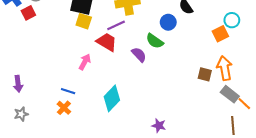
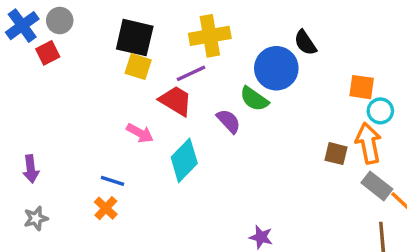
cyan circle: (232, 20) -> (380, 111), moved
blue circle: (168, 22) -> (276, 68), size x1.6
orange square: (220, 34) -> (362, 87), turned 35
pink arrow: (85, 62) -> (140, 133), turned 91
cyan diamond: (112, 98) -> (184, 160), moved

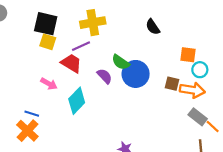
blue circle: (276, 68) -> (136, 74), moved
orange arrow: (368, 143) -> (192, 90), turned 110
brown square: (336, 154) -> (172, 84), moved
orange cross: (106, 208) -> (27, 131), size x1.5

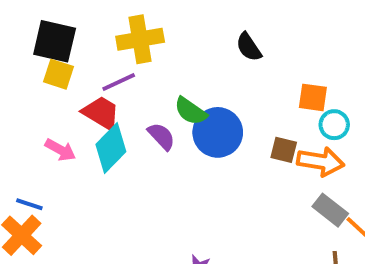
cyan diamond: (77, 101) -> (111, 148), moved

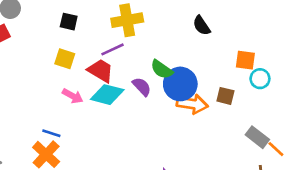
black square: (55, 41) -> (69, 22), size x0.6
yellow square: (58, 74) -> (65, 59), moved
cyan diamond: (111, 148) -> (107, 95), turned 60
orange arrow: (321, 162) -> (192, 104), moved

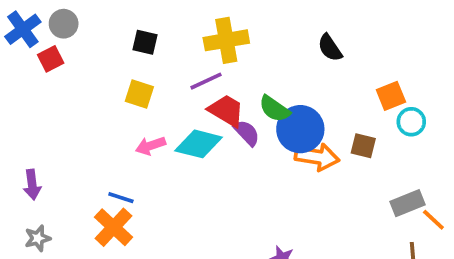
orange square: (245, 60) -> (391, 96), turned -30
red trapezoid: (101, 71) -> (226, 111), moved
pink arrow: (73, 96) -> (151, 146), turned 132
gray rectangle: (257, 137) -> (408, 203), turned -60

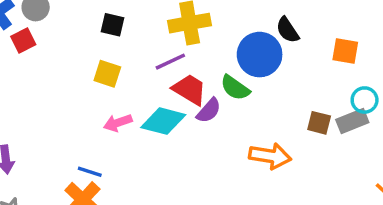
orange square: (391, 96) -> (345, 51), moved, turned 32
blue circle: (300, 129) -> (260, 55), moved
purple semicircle: (247, 133) -> (209, 111), turned 84
orange arrow: (317, 157) -> (270, 156), moved
gray rectangle: (408, 203) -> (352, 121), moved

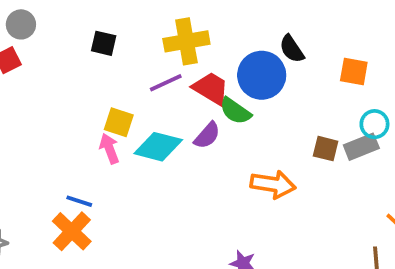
yellow square: (107, 74) -> (119, 122), moved
red trapezoid: (190, 90) -> (211, 88), moved
pink arrow: (118, 123) -> (109, 149), turned 88

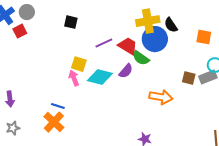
yellow cross: (186, 41) -> (148, 21), moved

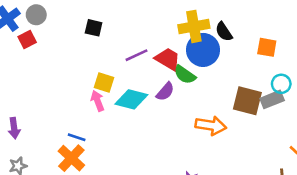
brown square: (189, 78) -> (247, 101), size x1.6

